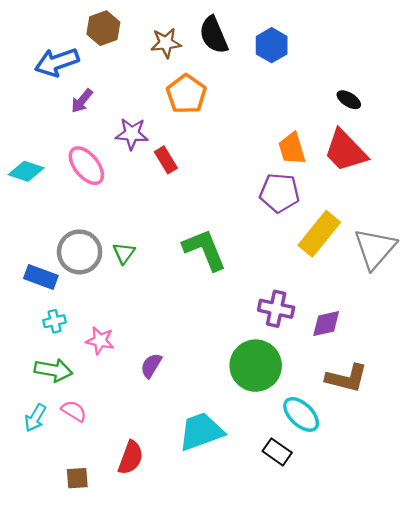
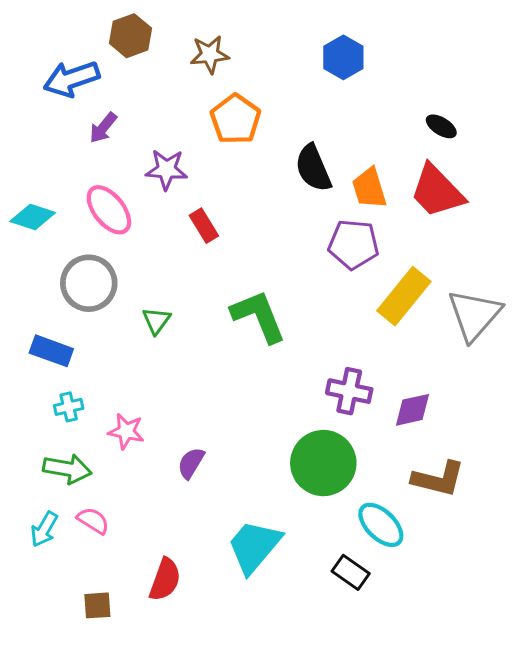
black semicircle: (214, 35) -> (313, 168), moved
red rectangle: (166, 160) -> (204, 226), moved
gray circle: (80, 252) -> (89, 283), moved
cyan trapezoid: (201, 431) -> (254, 546), turned -30

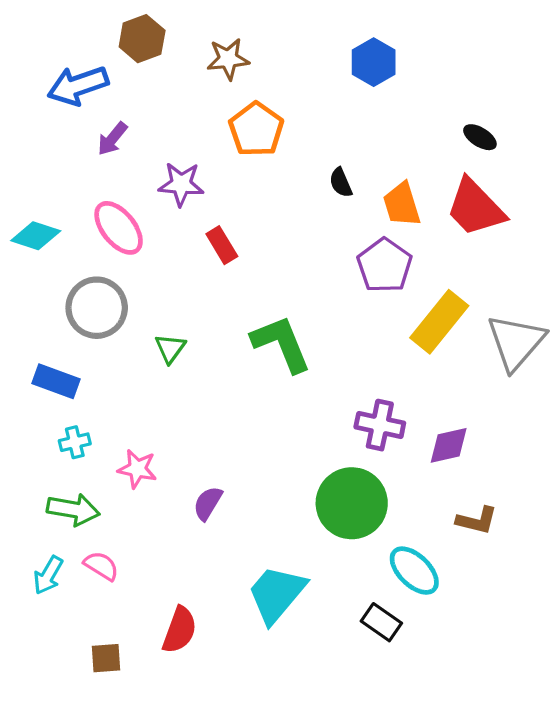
black semicircle: (313, 168) -> (341, 183), size x0.6
purple pentagon: (354, 244) -> (385, 265), turned 30
brown L-shape: (438, 479) -> (477, 520), size x0.7

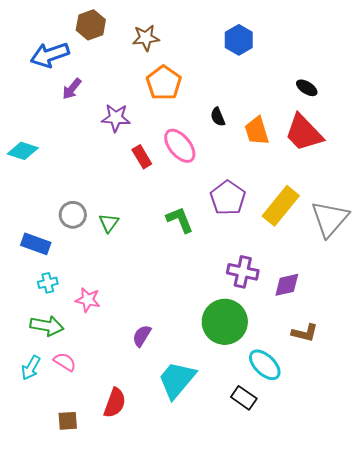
pink ellipse: (119, 228) -> (180, 146), moved
purple pentagon: (385, 265) -> (228, 198), moved
gray circle: (97, 308) -> (73, 215), moved, size x0.7
green L-shape: (281, 344) -> (180, 220), size x0.7
purple semicircle: (208, 503) -> (142, 336), moved

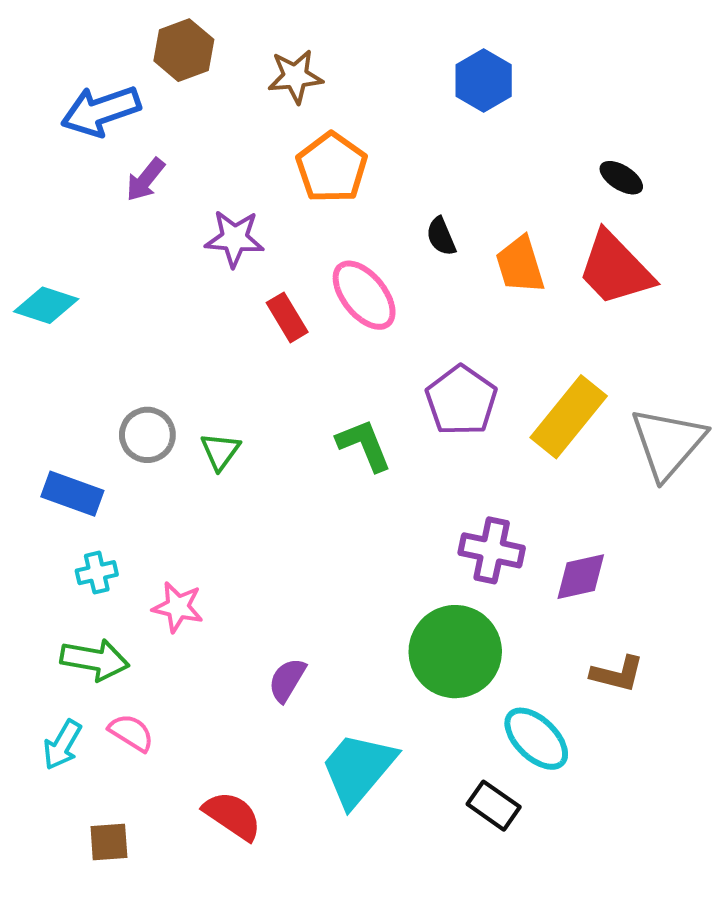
red semicircle: (115, 403) -> (232, 816), turned -76
brown square: (68, 421) -> (109, 842), moved

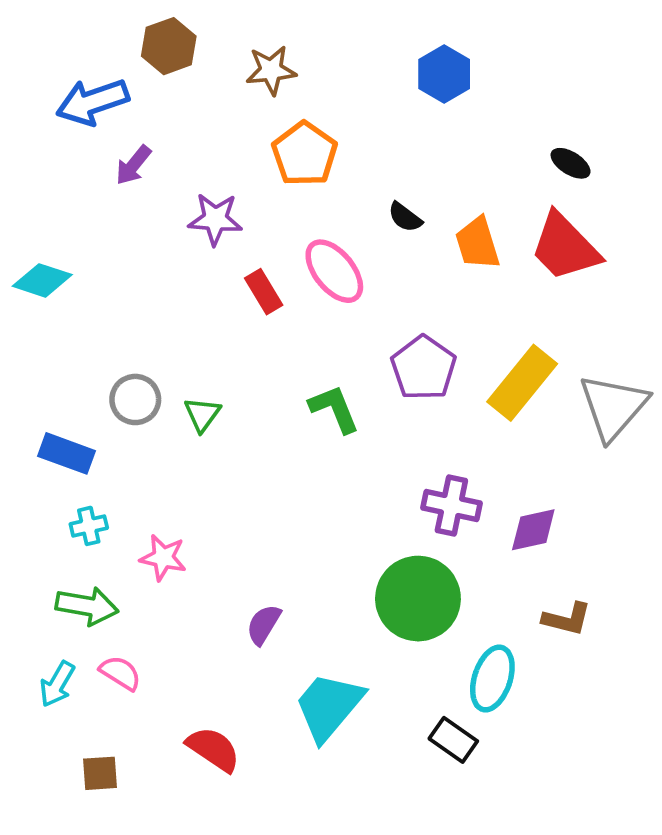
black semicircle: (441, 236) -> (405, 217), turned -30
cyan ellipse: (536, 739) -> (492, 678), turned 64

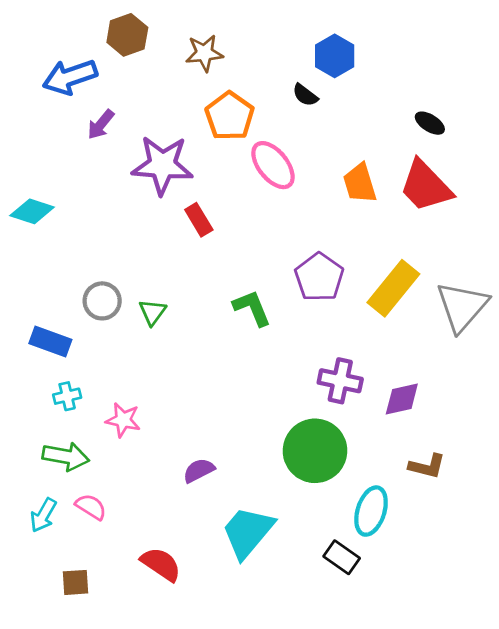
black semicircle: (405, 217) -> (305, 95), moved
purple star: (215, 219) -> (162, 165), size x1.5
pink ellipse: (334, 271) -> (273, 165), moved
purple semicircle: (264, 625) -> (199, 470), turned 32

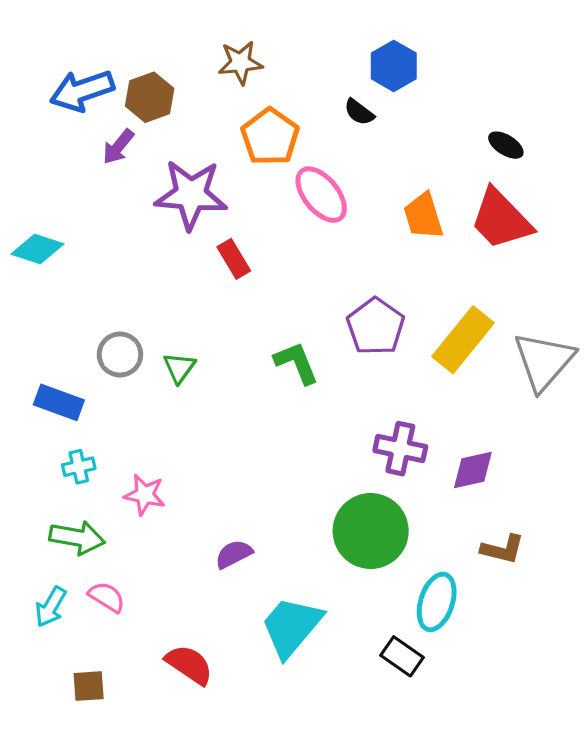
brown hexagon: (127, 35) -> (150, 97), moved

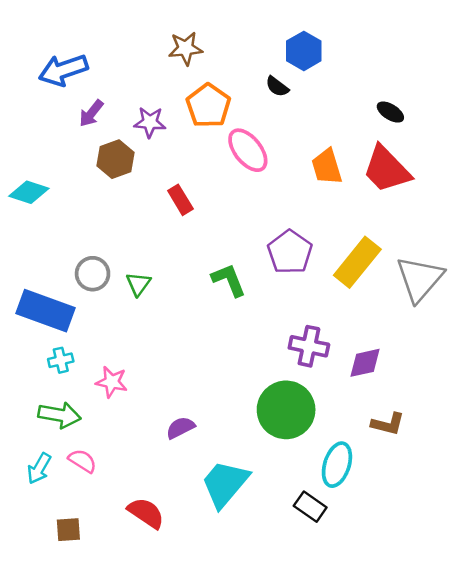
brown hexagon: (150, 97) -> (115, 159), moved
purple star: (191, 195) -> (150, 122), moved, size x0.6
blue rectangle: (59, 402) -> (45, 311), size x1.5

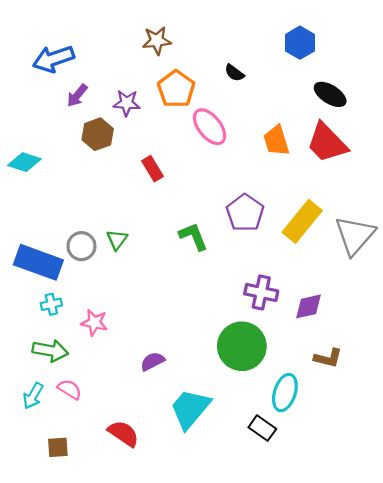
blue hexagon: (304, 51) -> (300, 43), moved
black ellipse: (390, 112) -> (330, 94), size x1.4
gray circle: (93, 274) -> (81, 246), moved

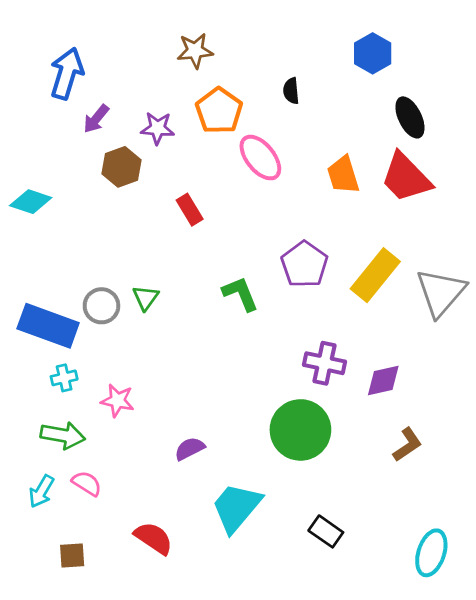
blue arrow: (53, 59) -> (67, 73), turned 126
black semicircle: (234, 73) -> (291, 91), turned 48
black ellipse: (330, 94) -> (410, 117), turned 32
brown L-shape: (328, 358) -> (407, 445), turned -48
cyan ellipse: (285, 393) -> (431, 553), moved

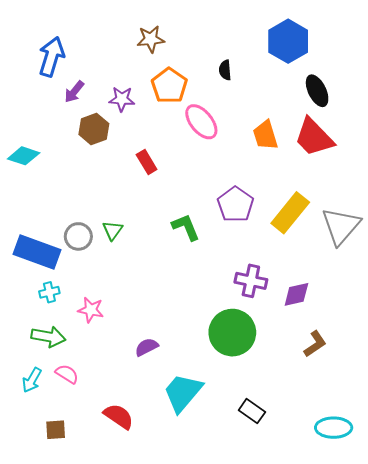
blue hexagon: (373, 53) -> (288, 41), size x1.4
cyan ellipse: (431, 553) -> (334, 428), turned 72

